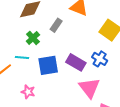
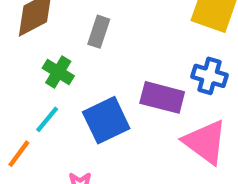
cyan line: (22, 58) -> (47, 119), turned -40

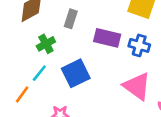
green cross: (58, 72) -> (46, 44), turned 30
purple rectangle: (162, 97) -> (107, 38), moved

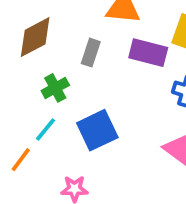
purple rectangle: (107, 38) -> (148, 53), moved

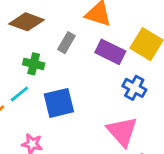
brown diamond: (35, 37) -> (26, 22), turned 36
green cross: (55, 88) -> (34, 64), turned 30

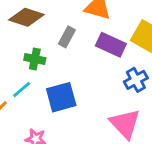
blue cross: (134, 88) -> (136, 80), turned 35

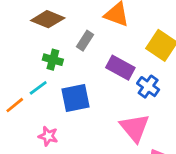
purple rectangle: (111, 45) -> (120, 68), moved
blue cross: (136, 80) -> (148, 87), turned -30

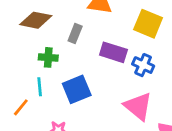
cyan line: (38, 88) -> (40, 87), turned -48

